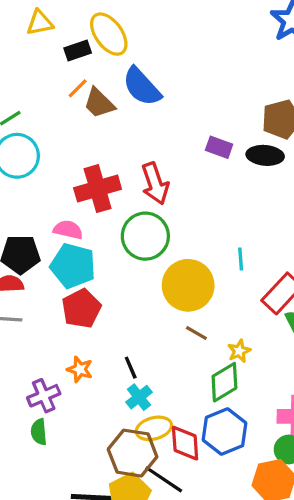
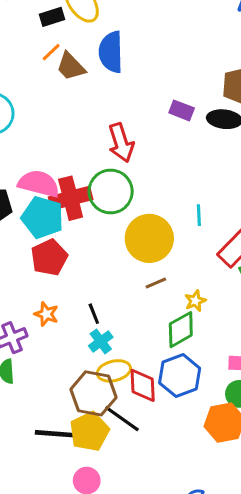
blue semicircle: (142, 87) -> (111, 52), turned 39
red cross: (98, 189) -> (71, 198), moved
pink semicircle: (68, 230) -> (39, 184), size x1.5
brown line: (196, 333) -> (156, 283), turned -55

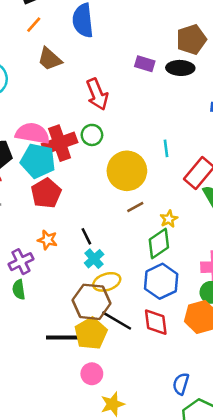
brown trapezoid: (71, 66) -> (50, 59), moved
green circle: (111, 191) -> (92, 135), size x0.6
red diamond: (143, 385) -> (156, 322), moved

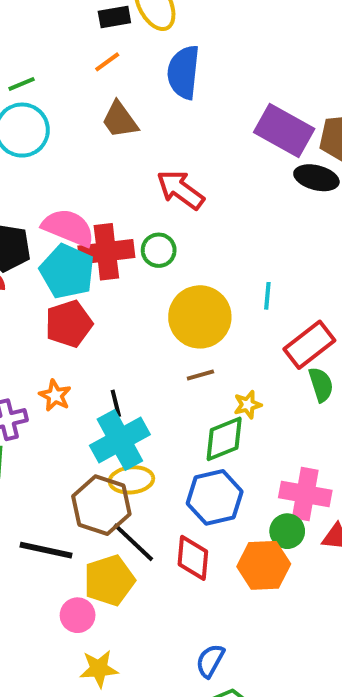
purple rectangle: (145, 64) -> (284, 130), moved, size x1.8
red arrow: (97, 94) -> (180, 190), turned 136
cyan cross: (94, 259) -> (120, 440), size x1.8
yellow pentagon: (91, 333) -> (109, 580), moved

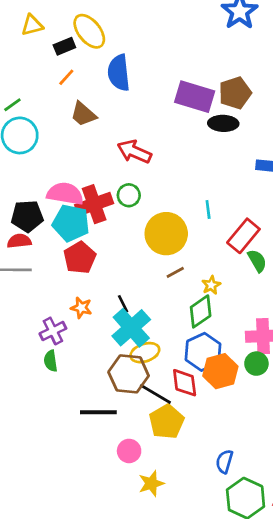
red diamond: (193, 558) -> (185, 383), moved
orange hexagon: (264, 565) -> (220, 371), moved
yellow pentagon: (109, 580) -> (167, 422), moved

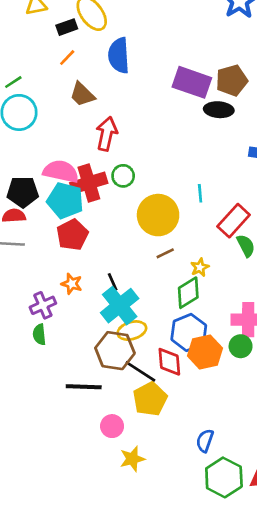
red arrow: (134, 152) -> (107, 134), moved, turned 76

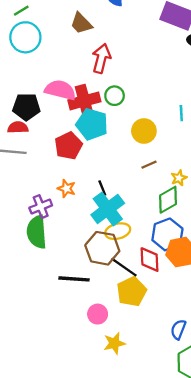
cyan pentagon: (65, 200) -> (92, 124), moved
yellow circle: (158, 215) -> (144, 131), size x0.7
green semicircle: (39, 334) -> (37, 232), size x1.8

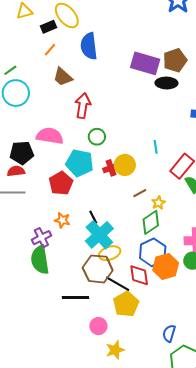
red cross: (84, 101) -> (111, 168), moved, size x0.6
brown line: (149, 165) -> (140, 193), moved

